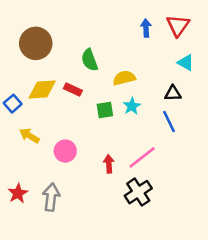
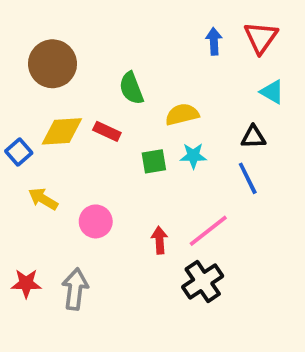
cyan star: (132, 106) -> (193, 156), turned 30
red star: (18, 193) -> (26, 283), turned 30

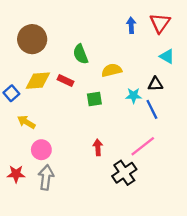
cyan star: (193, 156) -> (134, 96), moved
pink circle: (96, 221) -> (41, 150), moved
pink line: (208, 231) -> (143, 146), moved

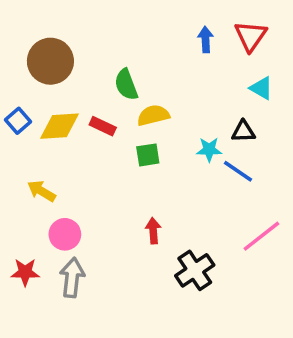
yellow semicircle: (112, 70) -> (153, 115), moved
blue square: (11, 93) -> (18, 121), moved
blue line: (152, 109) -> (238, 171), turned -30
pink line: (143, 146) -> (261, 236), moved

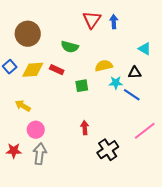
red triangle: (251, 36) -> (92, 20), moved
green semicircle: (126, 85) -> (70, 47), turned -54
yellow semicircle: (153, 115) -> (104, 66), moved

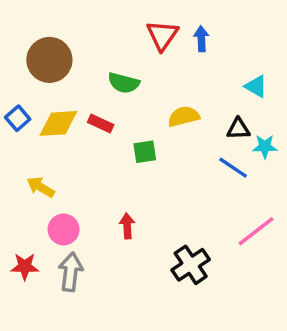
cyan star: (116, 83) -> (265, 146), moved
red arrow: (85, 128) -> (127, 226), moved

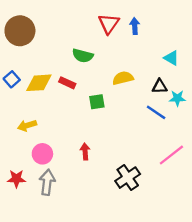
brown circle: (49, 60) -> (20, 31), moved
yellow arrow: (41, 187) -> (27, 125), turned -48

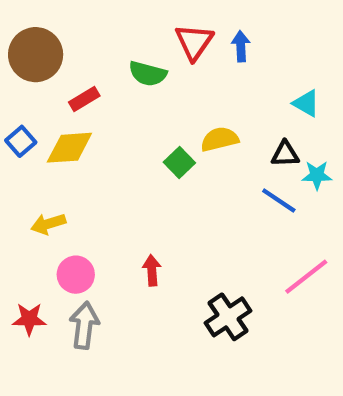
green semicircle: (83, 56) -> (148, 74), moved
red rectangle: (67, 83) -> (84, 99), moved, turned -56
green square: (97, 102) -> (179, 162), moved, turned -35

